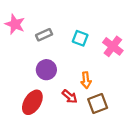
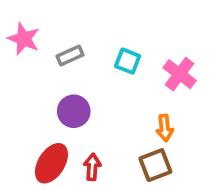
orange arrow: (86, 80) -> (165, 128), moved
red arrow: (70, 96) -> (92, 167), moved, turned -126

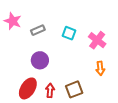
orange arrow: (165, 128) -> (100, 68), moved
brown square: (155, 165) -> (74, 89), moved

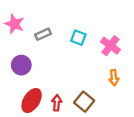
purple circle: (40, 60) -> (21, 65), moved
brown square: (74, 89) -> (84, 102), turned -30

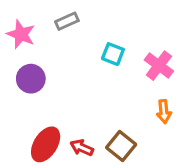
gray rectangle: (43, 34) -> (67, 21), moved
purple circle: (21, 65) -> (31, 79), moved
red arrow: (57, 103) -> (82, 148), turned -70

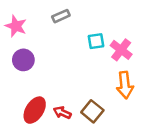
gray rectangle: (67, 21) -> (61, 16), moved
cyan square: (113, 54) -> (96, 41), moved, turned -30
orange arrow: (164, 112) -> (125, 85), size x1.5

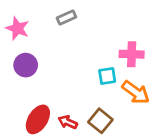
cyan square: (96, 41) -> (107, 76), moved
pink cross: (121, 50) -> (132, 54), turned -35
orange arrow: (125, 85) -> (136, 92), turned -48

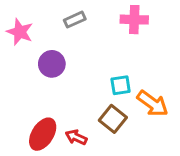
pink cross: (132, 54) -> (134, 20), moved
purple circle: (26, 65) -> (52, 64), moved
brown square: (100, 121) -> (113, 119), moved

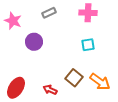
cyan square: (121, 85) -> (88, 45), moved
orange arrow: (153, 104) -> (100, 82), moved
red ellipse: (43, 134) -> (16, 88), moved

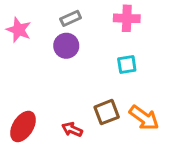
purple circle: (34, 42) -> (66, 46), moved
brown square: (74, 78) -> (107, 112), turned 30

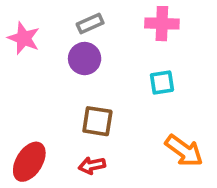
brown square: (107, 112) -> (97, 121), moved, turned 30
red arrow: (72, 129) -> (92, 165), turned -36

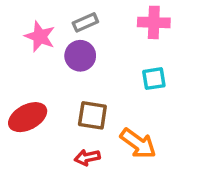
pink star: (24, 38) -> (40, 36), moved
orange arrow: (184, 151) -> (138, 143), moved
red ellipse: (29, 162) -> (28, 117), moved, turned 30

